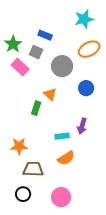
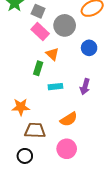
pink rectangle: (20, 67) -> (40, 32), moved
cyan rectangle: (62, 136) -> (55, 87), moved
pink circle: (61, 197) -> (67, 149), moved

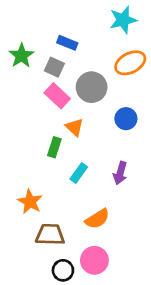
cyan rectangle: (55, 87) -> (79, 173), turned -48
orange star: (21, 107) -> (30, 202), turned 30
black circle: (25, 156) -> (63, 270), moved

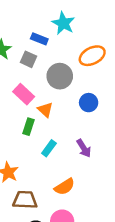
cyan star: (123, 20) -> (63, 23), moved, turned -30
pink rectangle: (57, 96) -> (24, 94), moved
purple arrow: (120, 173) -> (84, 148), turned -48

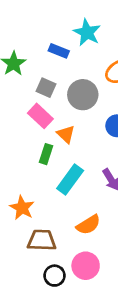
gray square: (28, 59) -> (46, 88), moved
cyan rectangle: (49, 148) -> (70, 179), size x1.5

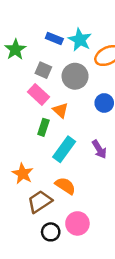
cyan star: (87, 33) -> (80, 40), moved
orange semicircle: (88, 225) -> (65, 186), moved, turned -115
brown trapezoid: (42, 240) -> (40, 202), turned -35

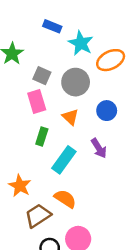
blue rectangle: (54, 39) -> (52, 26), moved
pink rectangle: (39, 94) -> (37, 102), turned 30
orange triangle: (60, 110) -> (70, 117), moved
purple arrow: (99, 149) -> (99, 148), moved

